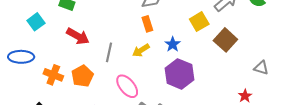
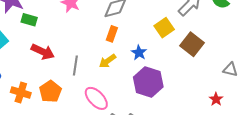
orange rectangle: (147, 24) -> (112, 34), turned 42

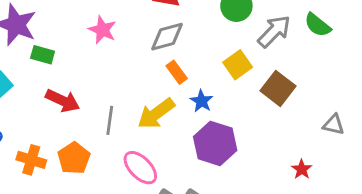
orange rectangle: (112, 34) -> (177, 72), moved, turned -56
yellow arrow: (107, 61) -> (156, 114), size x1.5
red star: (216, 99) -> (302, 169), moved

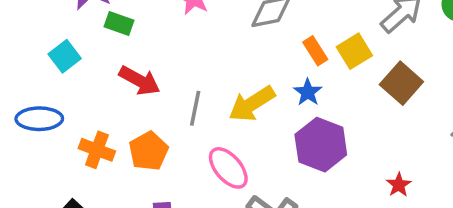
orange rectangle: (177, 72) -> (315, 51), moved
red star: (302, 169) -> (399, 185), moved

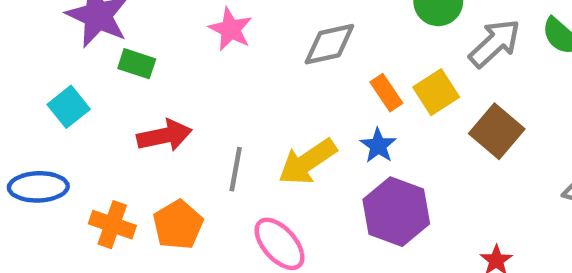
red arrow: (140, 81) -> (164, 136), turned -39

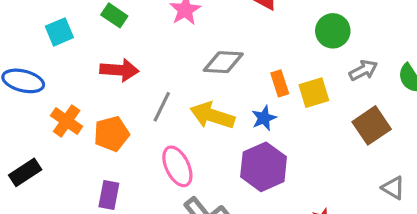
gray arrow: (495, 43) -> (363, 70), size x0.7
gray diamond: (329, 44) -> (223, 62), moved
brown square: (497, 131) -> (372, 125), moved
yellow arrow: (307, 162) -> (212, 116), turned 36

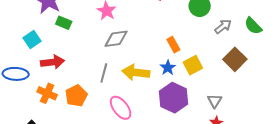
gray diamond: (223, 62) -> (116, 39), moved
red arrow: (119, 70) -> (52, 62), moved
yellow square: (314, 93) -> (193, 65), moved
gray triangle: (393, 188) -> (215, 101), moved, turned 42

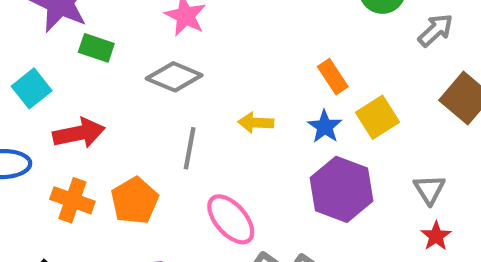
gray diamond: (116, 39) -> (174, 77), moved, turned 35
yellow arrow: (136, 72) -> (256, 123), moved, size x0.6

